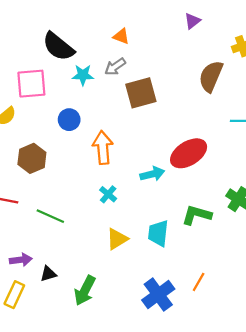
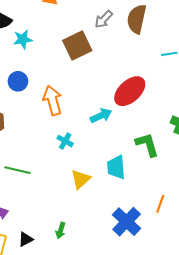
gray arrow: (115, 67) -> (104, 19), moved
green L-shape: (197, 215) -> (147, 145), turned 68
black triangle: (48, 274) -> (26, 239), moved
green arrow: (85, 290) -> (61, 230), size x0.6

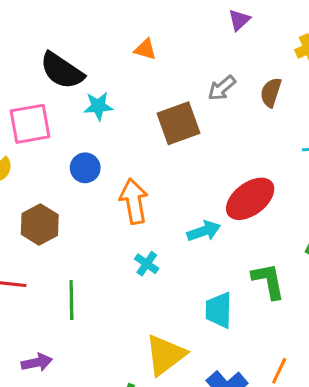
brown semicircle: (137, 19) -> (271, 92), size x0.7
green line: (17, 170) -> (71, 300), turned 70
yellow triangle: (81, 179) -> (165, 355), moved, size x1.4

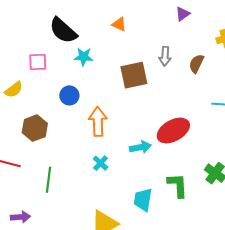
gray arrow: (222, 88) -> (165, 56), turned -54
pink square: (30, 124) -> (38, 62), size x0.7

